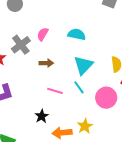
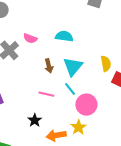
pink semicircle: (43, 34) -> (30, 38), turned -96
brown arrow: (46, 63) -> (49, 66), moved, turned 80
pink circle: (106, 98) -> (86, 105), moved

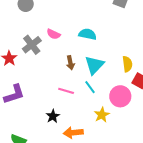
pink circle: (86, 105) -> (120, 96), moved
yellow star: (78, 127) -> (102, 115), moved

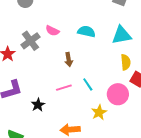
cyan triangle: (94, 65) -> (121, 35), moved, turned 35
pink line: (66, 91) -> (64, 88), turned -35
black star: (53, 116) -> (38, 105), moved

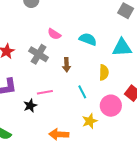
gray cross: (31, 41) -> (39, 54), moved, turned -30
yellow semicircle: (126, 62) -> (104, 72), moved
pink line: (64, 88) -> (45, 92), moved

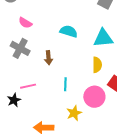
pink semicircle: (54, 34) -> (25, 23), moved
yellow semicircle: (104, 72) -> (97, 65), moved
cyan line: (82, 92) -> (65, 84), turned 32

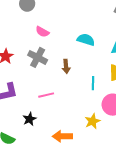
cyan line: (65, 84) -> (93, 83), moved
black star: (14, 100) -> (29, 119), moved

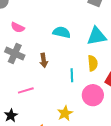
yellow star: (92, 121) -> (65, 113), moved

